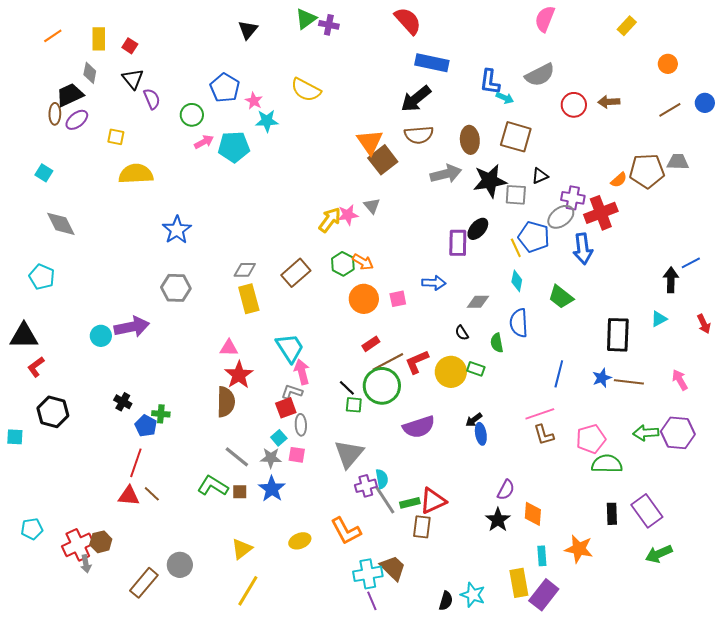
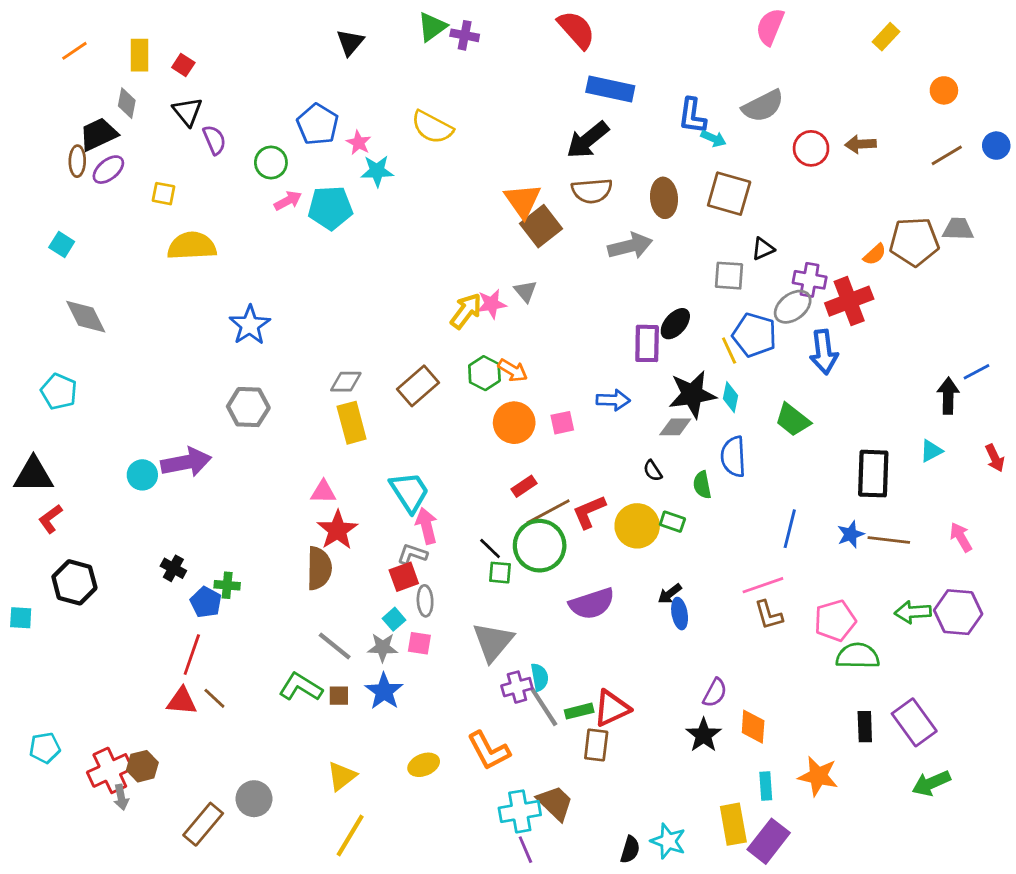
black star: (490, 181) -> (692, 394), moved

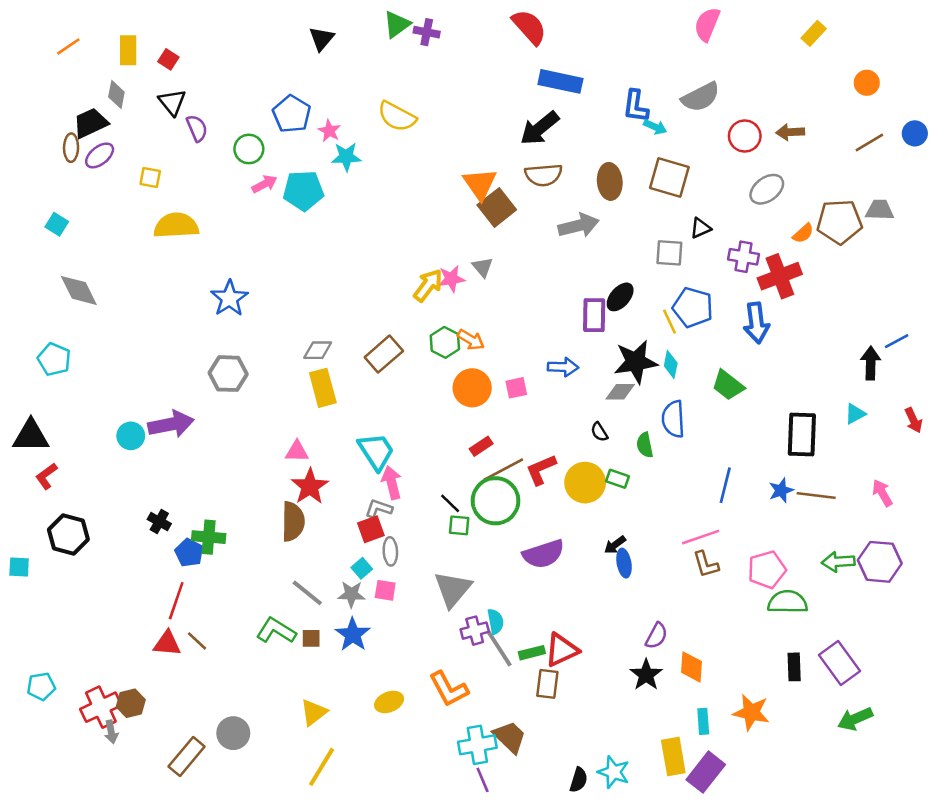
gray ellipse: (793, 307) -> (767, 189), moved
green cross: (227, 585) -> (209, 537), size x1.4

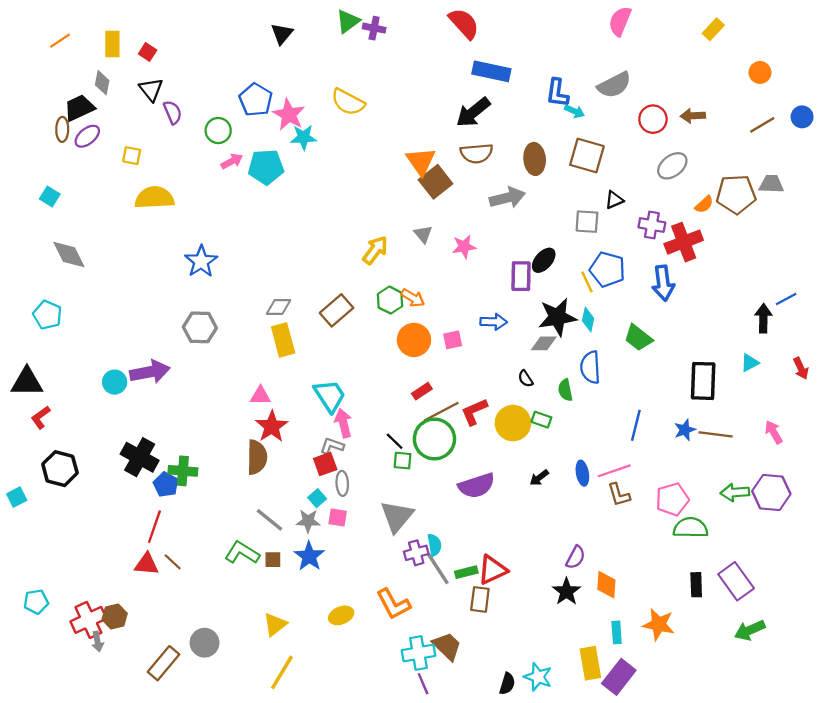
pink star: (329, 131) -> (289, 115), size x1.6
pink star: (451, 279) -> (464, 247), moved
black cross: (159, 522) -> (140, 457), size x1.8
blue ellipse: (624, 563) -> (582, 473), moved
cyan square: (19, 567) -> (17, 497), turned -30

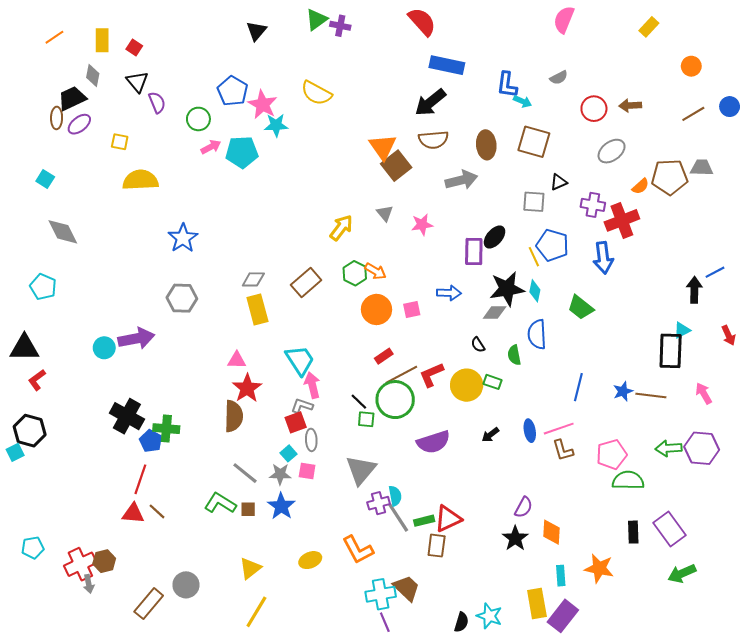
gray semicircle: (614, 85) -> (559, 78), size x0.6
black rectangle: (703, 381) -> (671, 351), moved
black hexagon: (60, 469) -> (30, 431), moved

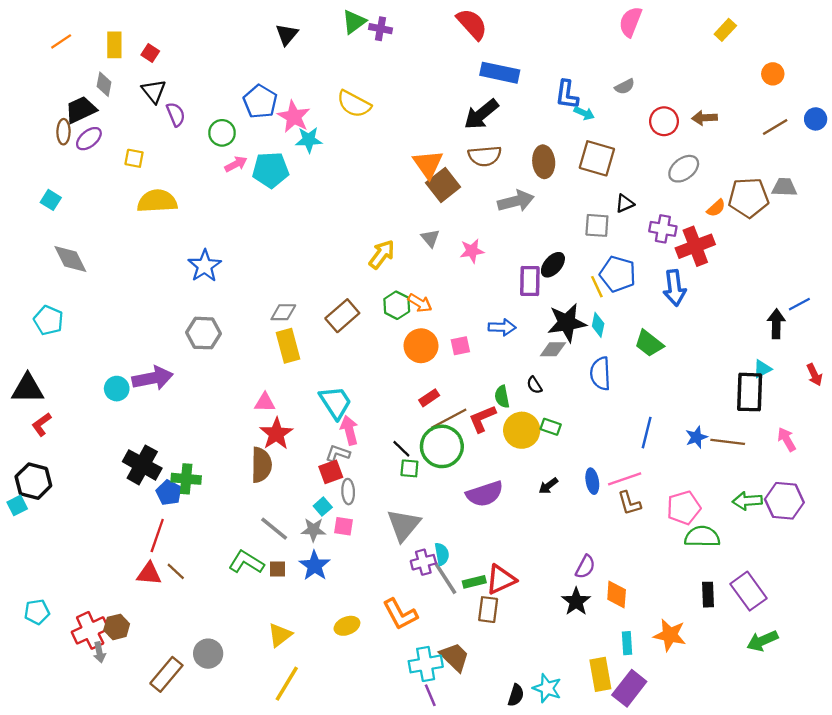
green semicircle: (514, 355) -> (502, 397), moved

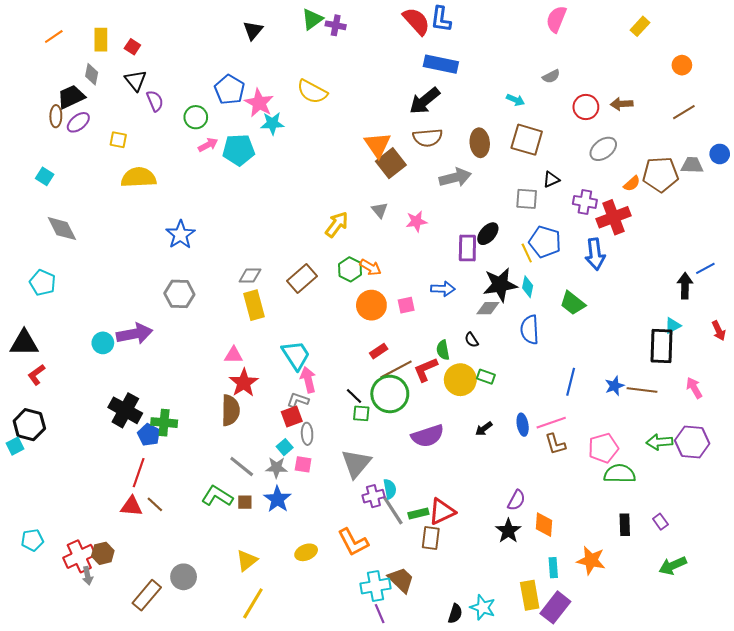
blue L-shape: (567, 95) -> (441, 19), moved
blue circle: (816, 119) -> (720, 154), moved
purple rectangle: (748, 591) -> (660, 522), size x0.5

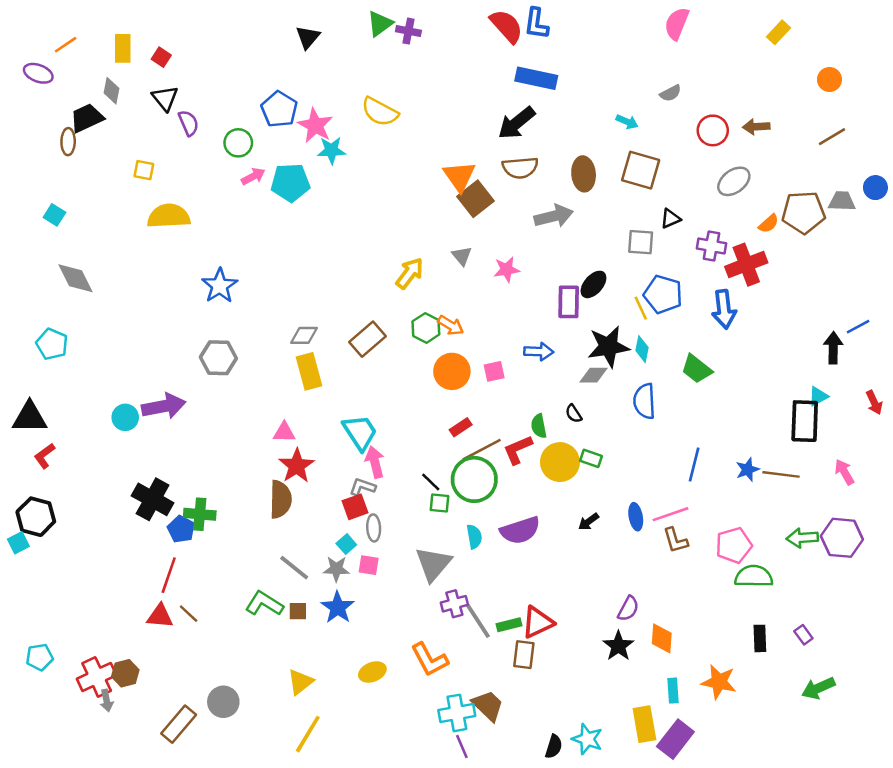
purple ellipse: (78, 122) -> (38, 73), moved, turned 60
cyan semicircle: (390, 489) -> (474, 537), moved

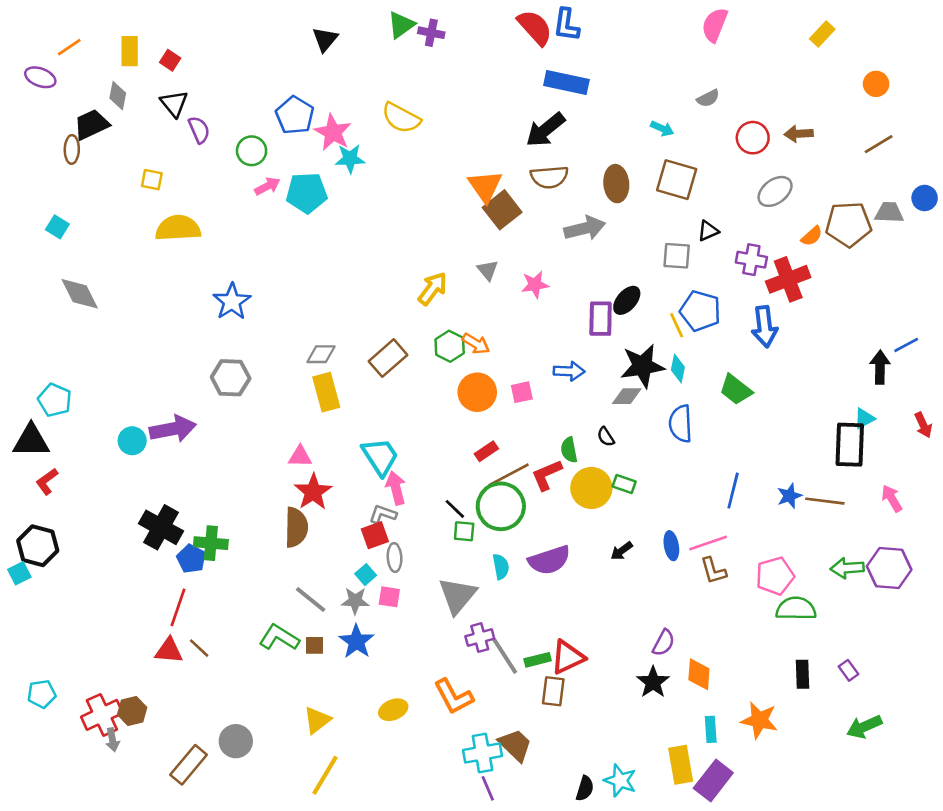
cyan pentagon: (52, 344) -> (55, 400), moved

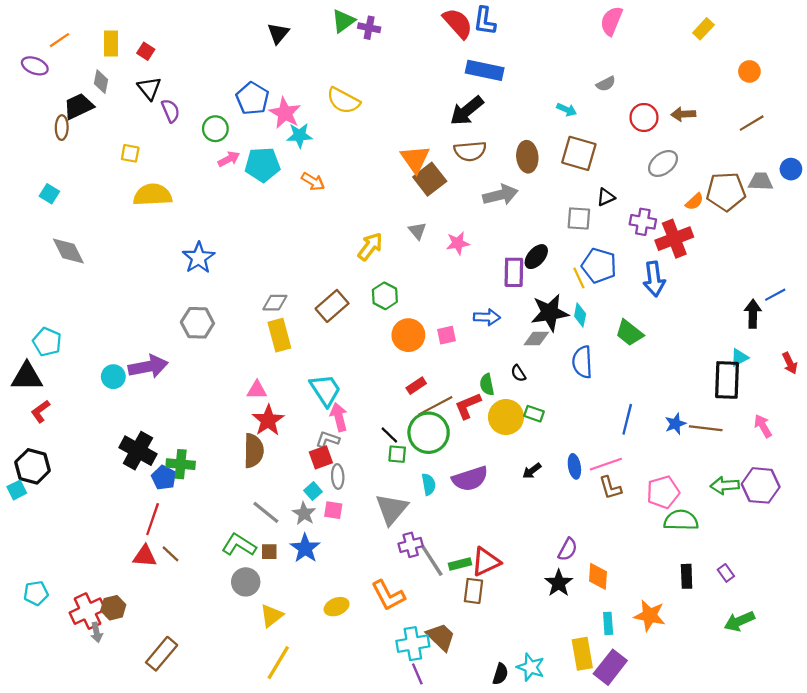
orange arrow: (476, 344) -> (313, 181), moved
gray star: (355, 601) -> (304, 513), turned 30
gray circle: (236, 741) -> (246, 582), moved

